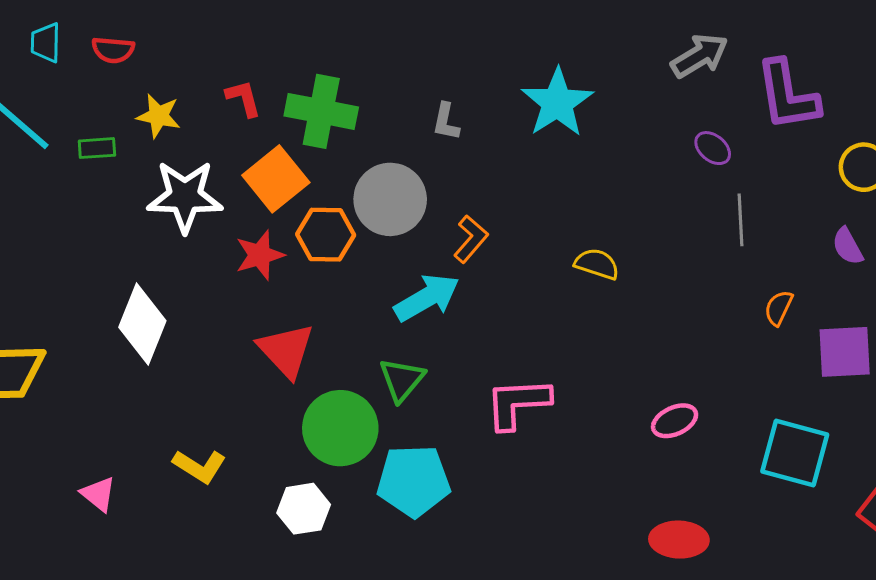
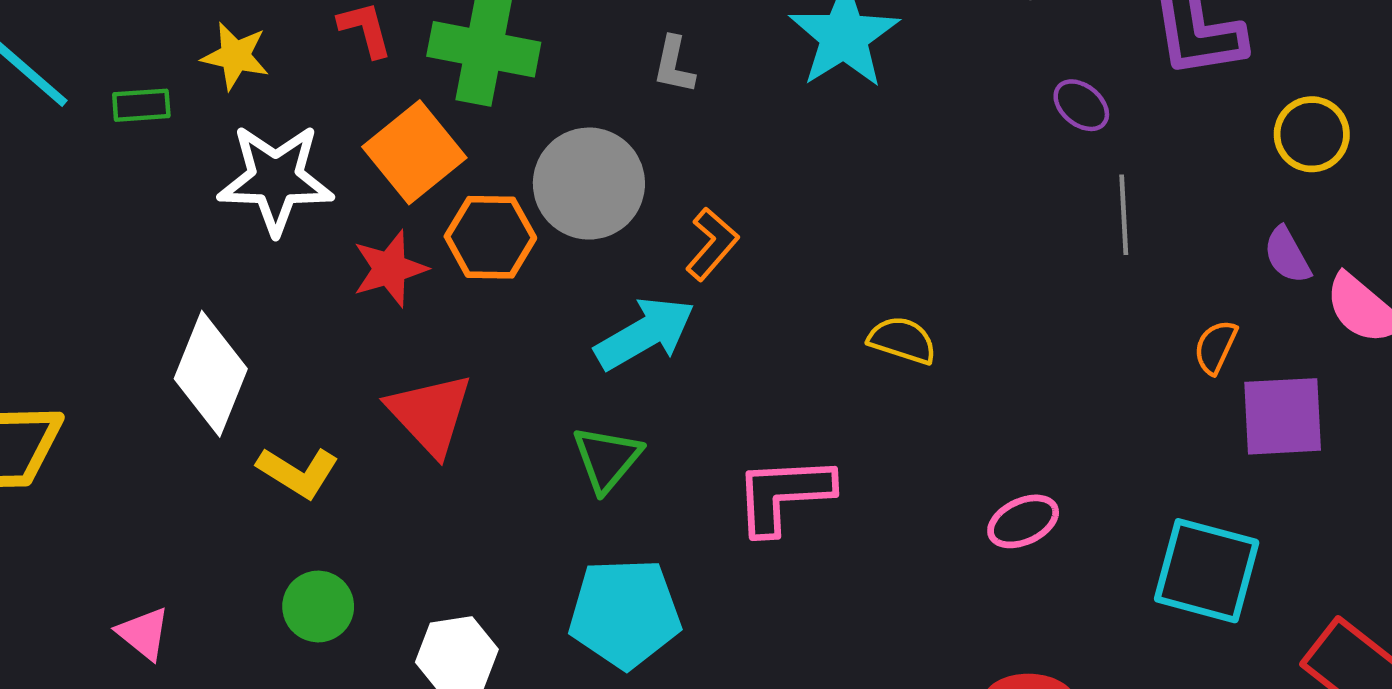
yellow semicircle: (597, 264) -> (902, 340), moved
orange semicircle: (779, 308) -> (1216, 347), moved
green circle: (340, 428) -> (318, 606), moved, size x0.6
yellow L-shape: (200, 466) -> (298, 472), moved

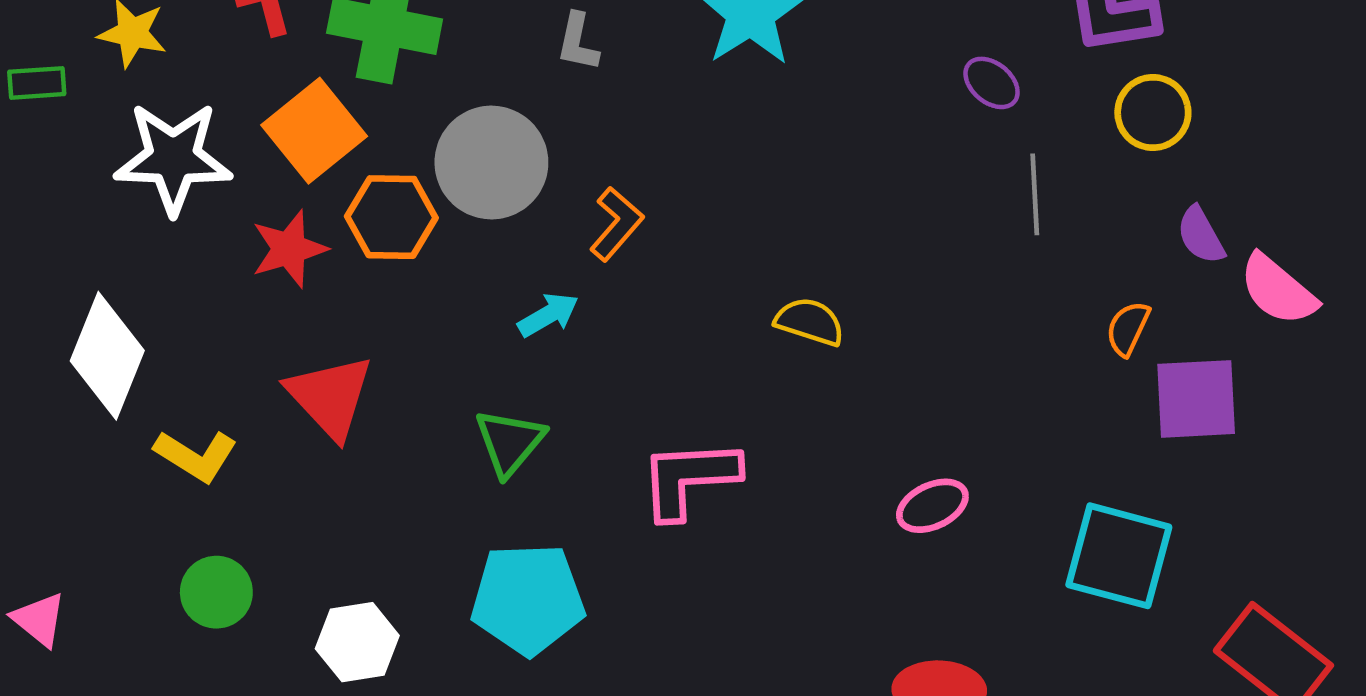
yellow circle: (1312, 134) -> (1153, 112), moved
cyan arrow: (645, 333) -> (548, 315), size x0.6

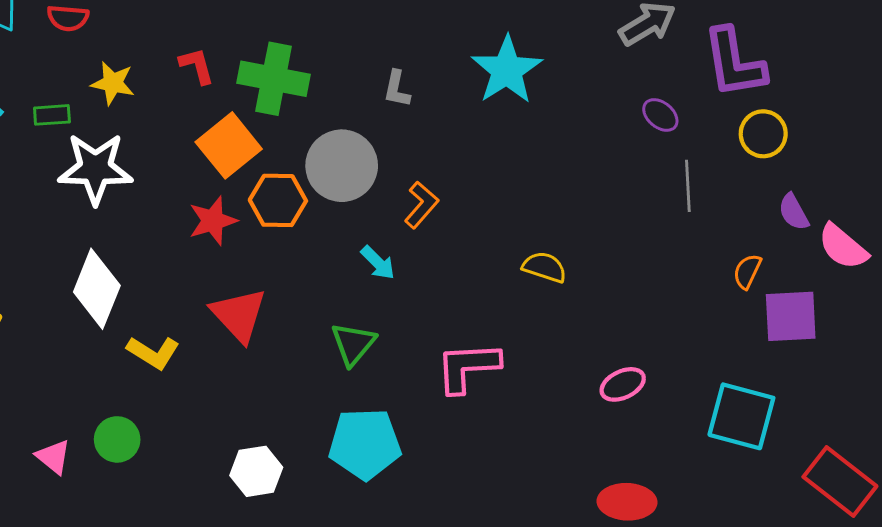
white star: (173, 158) -> (95, 169), moved
cyan arrow: (548, 315) -> (378, 263), turned 75
green circle: (216, 592) -> (117, 439), moved

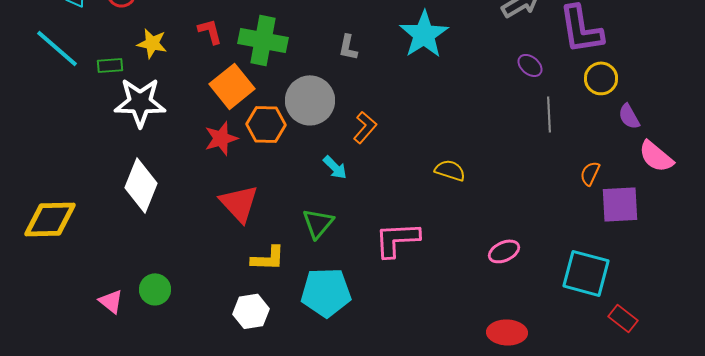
purple semicircle: (794, 212) -> (629, 116), moved
yellow L-shape: (153, 353) -> (268, 258), moved, turned -30
red rectangle: (840, 481) -> (623, 318), moved, size x0.6

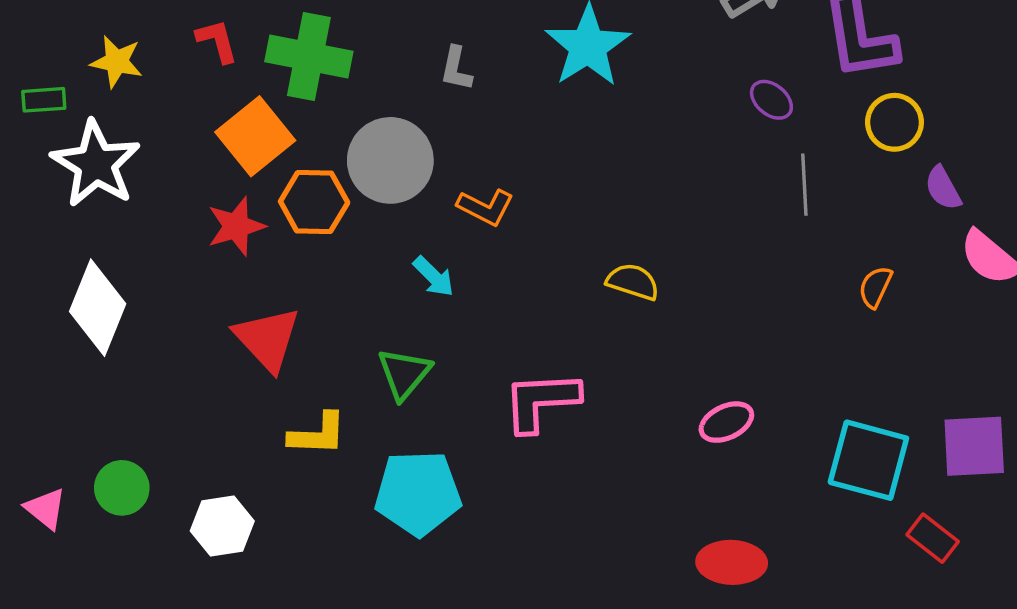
white star: (140, 102) -> (96, 164), turned 30
orange L-shape: (365, 127) -> (486, 207), turned 76
purple square: (620, 204) -> (974, 446), moved
white hexagon: (251, 311) -> (222, 526), moved

